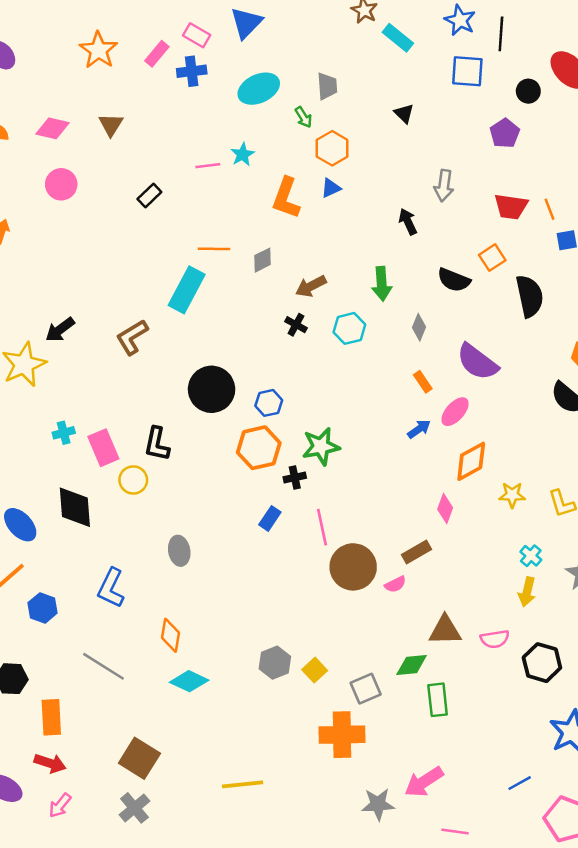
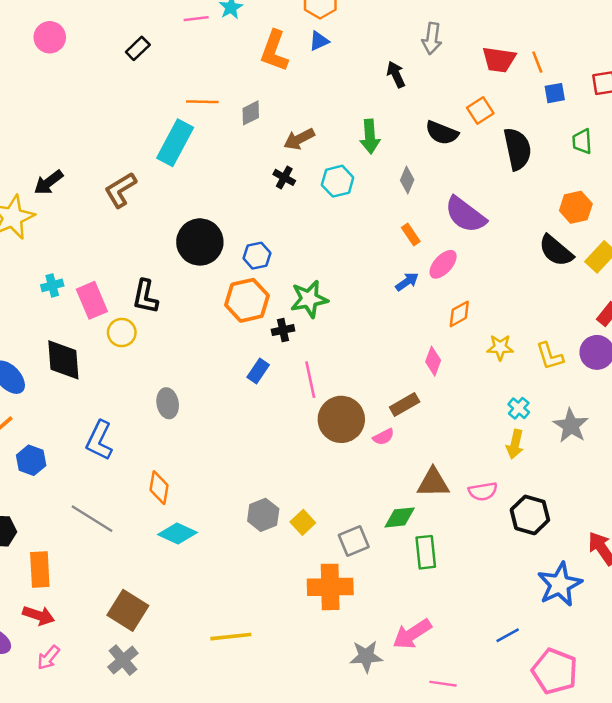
orange diamond: (471, 461) -> (459, 314), size x0.7

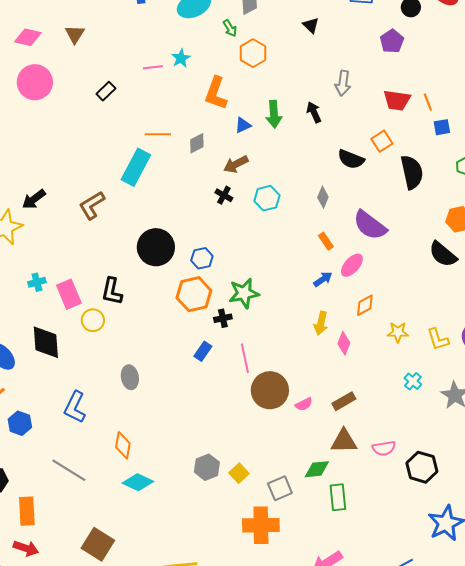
pink circle: (50, 37) -> (35, 82), size x1.4
blue triangle: (319, 41) -> (243, 125), moved
green arrow: (370, 137) -> (274, 114), moved
brown rectangle: (405, 405) -> (344, 401), moved
yellow arrow: (515, 444) -> (321, 323), moved

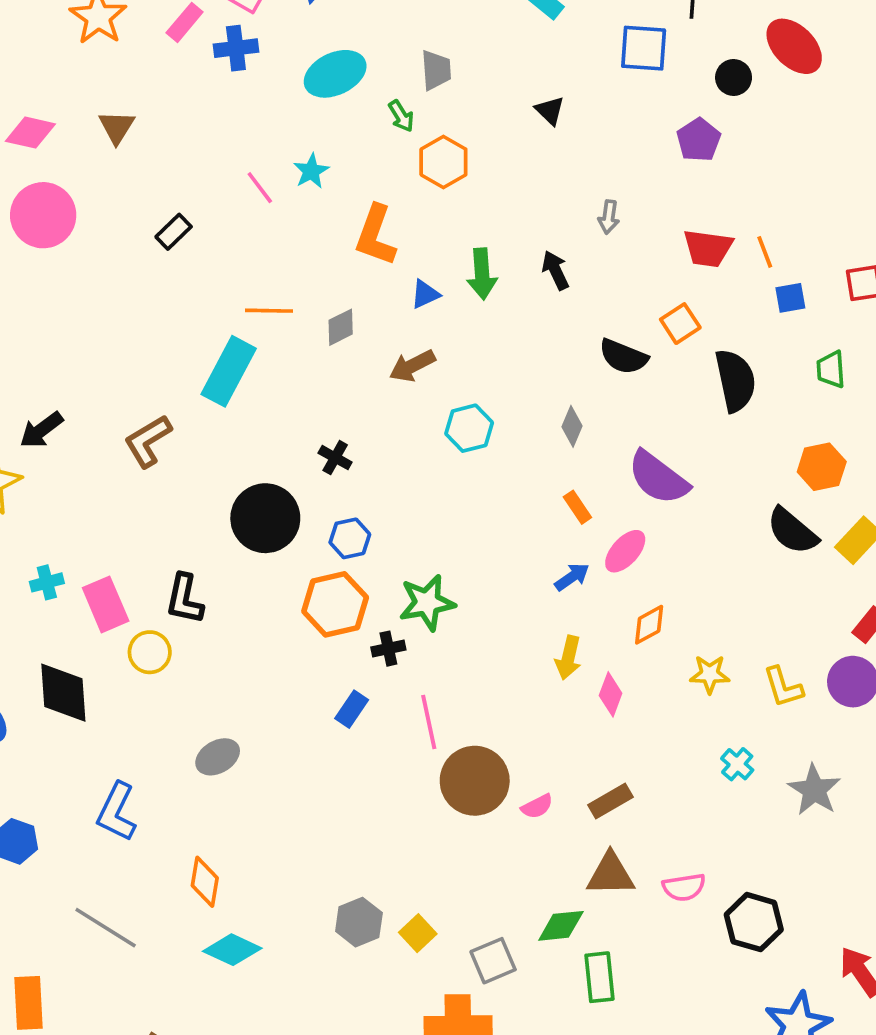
pink line: (153, 67) -> (260, 188), turned 60
gray arrow: (343, 83) -> (609, 217), size x0.7
black cross: (224, 195) -> (335, 458), moved
gray ellipse: (130, 377) -> (218, 757), turned 70

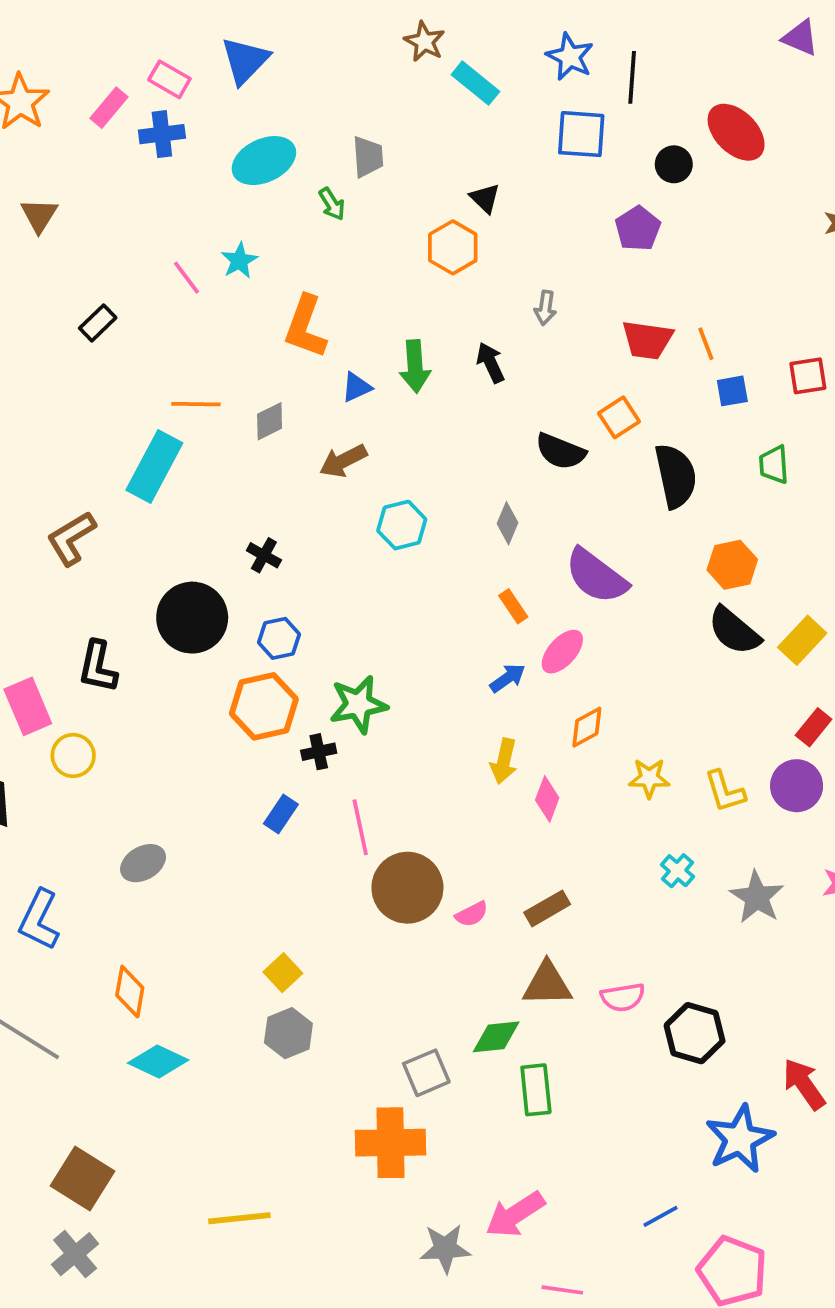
orange hexagon: (443, 162) -> (453, 247), moved
orange hexagon: (822, 467) -> (732, 565), moved
black L-shape: (185, 599) -> (98, 667), moved
yellow square: (418, 933) -> (283, 973), moved

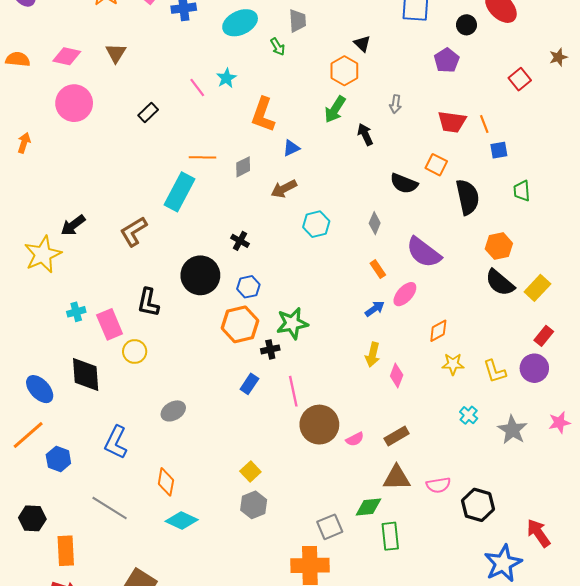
green arrow: (415, 366) -> (335, 109), moved, turned 36
red square: (808, 376) -> (520, 79), moved, turned -30
orange square: (619, 417) -> (436, 165), turned -30
orange diamond: (587, 727) -> (438, 331), moved

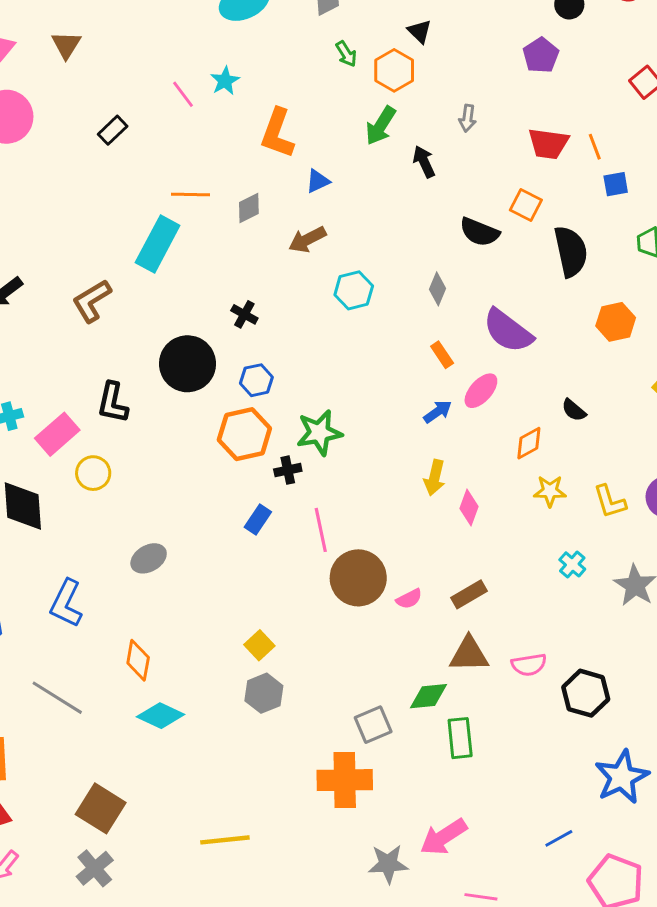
green arrow: (278, 47) -> (346, 54), moved
black semicircle: (500, 283) -> (574, 410), moved, size x0.6
pink rectangle: (110, 324) -> (57, 434), turned 72

